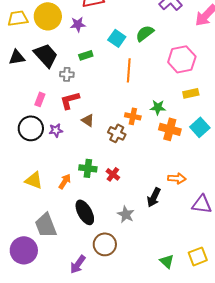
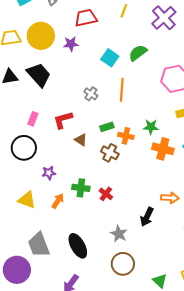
green rectangle: (86, 55) -> (107, 127), moved
gray cross: (67, 74) -> (91, 94), moved, turned 32
purple star: (56, 130) -> (49, 173), moved
black ellipse: (85, 212) -> (78, 246), moved
brown circle: (105, 244) -> (123, 264), moved

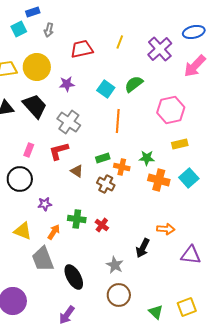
purple star: (71, 44) -> (67, 84), moved
gray cross: (91, 94) -> (69, 122), moved, size x1.6
gray trapezoid: (39, 245) -> (43, 259), moved

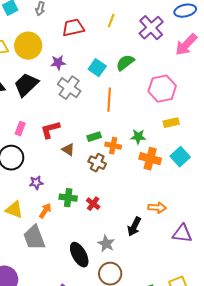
black trapezoid: (35, 106) -> (26, 85), turned -92
gray cross: (69, 122) -> (69, 88), moved
black ellipse: (74, 277) -> (79, 255), moved

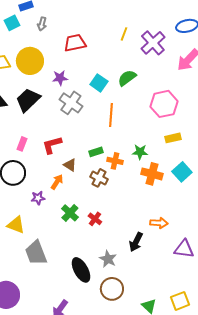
yellow line: (111, 21) -> (124, 34), moved
green cross: (68, 198) -> (70, 213), turned 36
orange arrow: (45, 211) -> (57, 182), moved

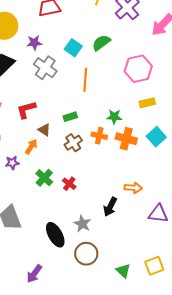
orange cross: (115, 161) -> (99, 136), moved
brown cross: (99, 178) -> (73, 143), turned 30

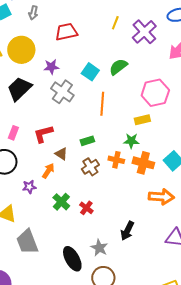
yellow rectangle: (147, 103) -> (142, 120), moved
orange arrow: (133, 188) -> (161, 197), moved, size x1.4

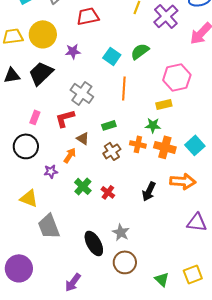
gray cross: (62, 92) -> (82, 93), moved
black arrow: (127, 231) -> (149, 191), moved

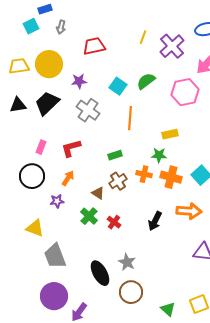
pink hexagon: (177, 77) -> (185, 92), moved
gray cross: (82, 93) -> (88, 110), moved
brown triangle: (83, 138) -> (98, 193), moved
orange arrow: (70, 155) -> (68, 178), moved
purple circle: (19, 268) -> (54, 296), moved

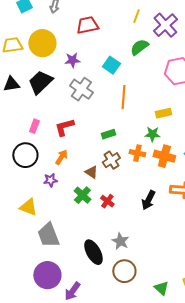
green semicircle: (146, 81) -> (139, 47), moved

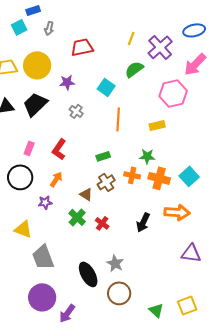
gray cross: (81, 89) -> (76, 111), size x0.6
yellow rectangle: (163, 113) -> (157, 125), moved
red L-shape: (64, 127) -> (59, 149), turned -40

